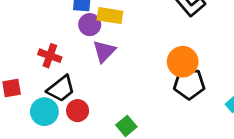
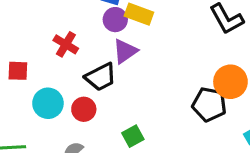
orange circle: (183, 62) -> (230, 82), moved
black trapezoid: (61, 89) -> (101, 77), moved

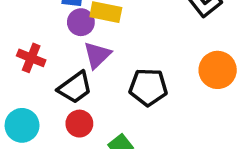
black pentagon: (209, 104) -> (148, 87), moved
red circle: (84, 109) -> (79, 124), moved

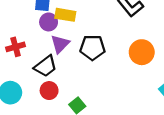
red cross: (31, 58) -> (16, 47), turned -36
black pentagon: (148, 87) -> (93, 48), moved

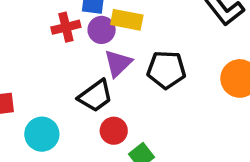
red cross: (16, 47) -> (66, 27), moved
red circle: (49, 91) -> (114, 131), moved

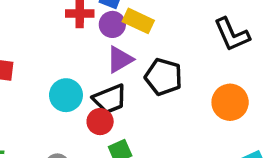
black trapezoid: (95, 96) -> (110, 99), moved
cyan circle: (42, 134) -> (66, 95), moved

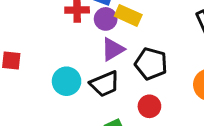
red circle: (100, 122) -> (149, 106), moved

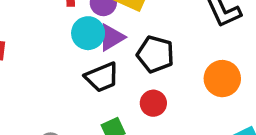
cyan circle: (67, 81) -> (88, 33), moved

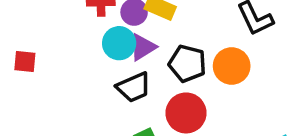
orange circle: (222, 79) -> (232, 66), moved
red circle: (153, 103) -> (186, 113), size x1.5

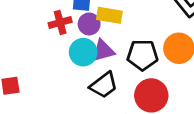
purple triangle: (143, 47) -> (103, 51), turned 30

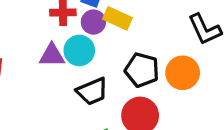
purple triangle: (103, 51) -> (52, 55), moved

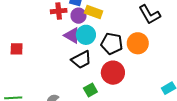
cyan circle: (79, 50) -> (86, 35), moved
purple triangle: (52, 55) -> (72, 35), moved, turned 36

